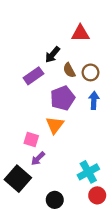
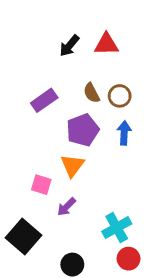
black arrow: (52, 55) -> (69, 46), moved
purple arrow: (38, 159) -> (66, 207), moved

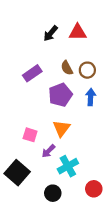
orange triangle: (72, 165) -> (61, 128), moved
cyan cross: (117, 228) -> (68, 166), moved

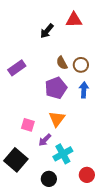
red triangle: (78, 32) -> (74, 20), moved
purple rectangle: (32, 73) -> (17, 68), moved

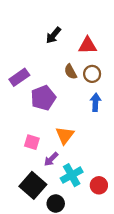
red triangle: (74, 20) -> (88, 45), moved
purple pentagon: (56, 88) -> (43, 98), moved
black square: (16, 160) -> (33, 185), moved
red circle: (87, 175) -> (99, 185), moved

